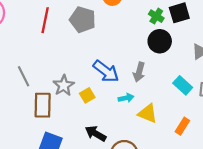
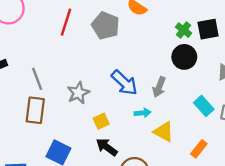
yellow square: (87, 95) -> (101, 121), moved
brown rectangle: (43, 105) -> (35, 110), moved

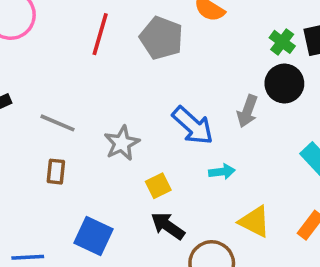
gray line: (37, 79) -> (58, 123), turned -45
gray arrow: (159, 87) -> (247, 111), moved
brown rectangle: (35, 110) -> (56, 172), size x0.6
yellow triangle: (164, 132) -> (255, 221), moved

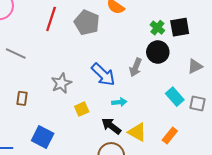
gray line: (58, 123) -> (16, 53), moved
black arrow: (168, 226) -> (111, 126), moved

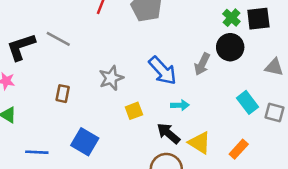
gray triangle: (195, 66) -> (274, 67), turned 35

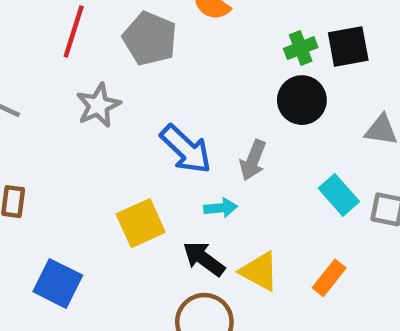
green cross: (231, 18) -> (301, 48), turned 30
gray arrow: (202, 64) -> (253, 160), moved
gray star: (111, 78) -> (98, 105), moved
yellow square: (134, 111) -> (141, 223), size x1.5

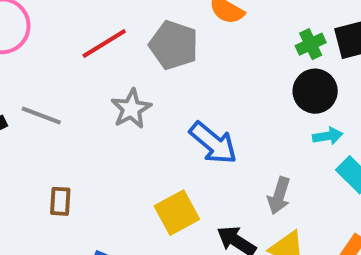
red line: (74, 31) -> (104, 44), turned 45
gray arrow: (253, 160) -> (279, 196), moved
cyan arrow: (221, 208) -> (328, 136), moved

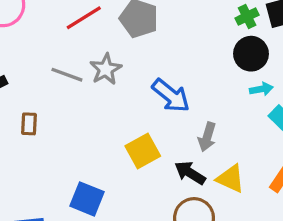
gray line: (41, 116) -> (67, 75), moved
gray arrow: (279, 196) -> (207, 137), moved
brown rectangle: (60, 201) -> (29, 124), moved

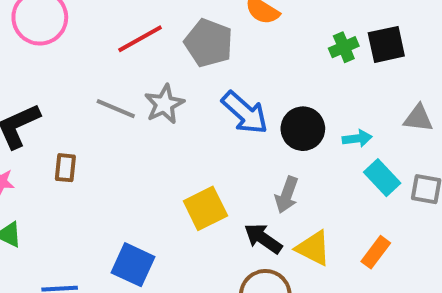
black circle: (251, 54) -> (303, 129), moved
blue arrow: (171, 96) -> (245, 113), moved

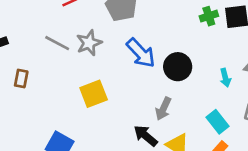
cyan arrow: (357, 138) -> (225, 78), moved, turned 78
cyan rectangle: (382, 178) -> (217, 122), moved
yellow square: (205, 208) -> (94, 94), moved

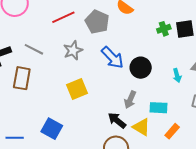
gray line: (57, 43) -> (34, 49), moved
brown rectangle: (21, 79) -> (22, 78), size x1.6
cyan rectangle: (217, 122) -> (159, 108), moved, turned -48

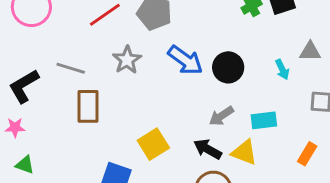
brown rectangle: (22, 78) -> (88, 106), moved
yellow square: (77, 89) -> (153, 144), moved
gray arrow: (130, 100) -> (221, 116), turned 42
orange rectangle: (172, 131) -> (307, 154), moved

